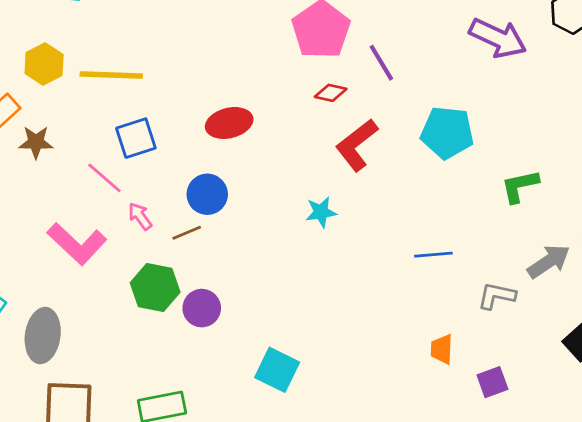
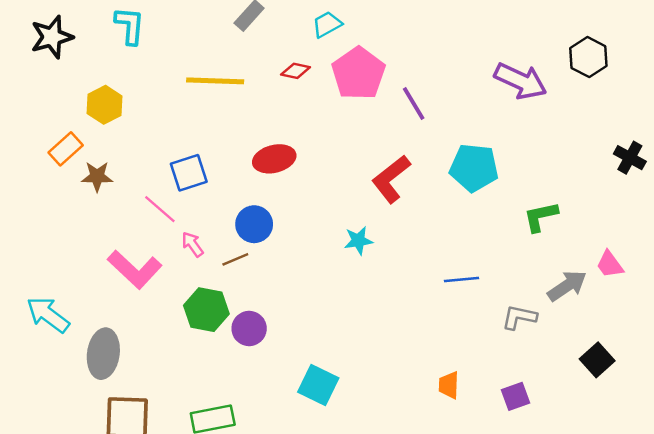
yellow line: (111, 75) -> (215, 81), moved
red diamond: (331, 93) -> (296, 71), moved
orange trapezoid: (442, 349) -> (449, 385), moved

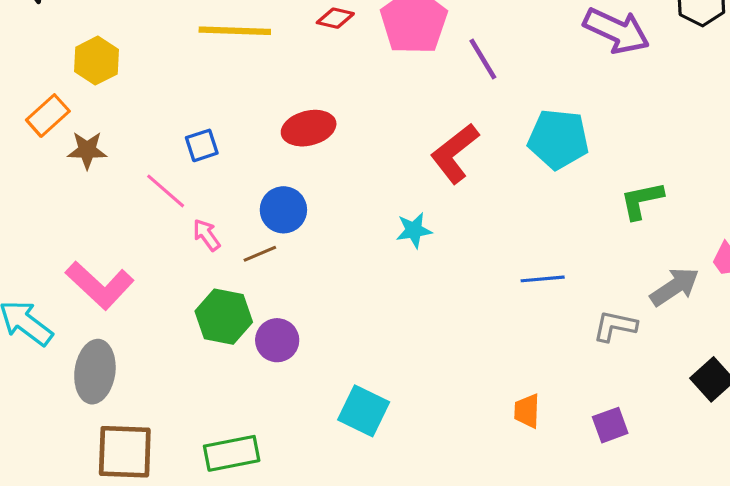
blue square: (189, 173) -> (202, 145), size x0.7
pink L-shape: (135, 269) -> (100, 285), moved

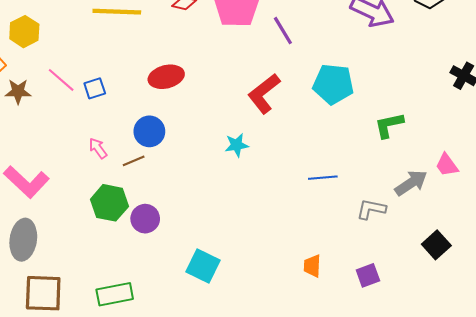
pink line: (166, 191) -> (61, 80), moved

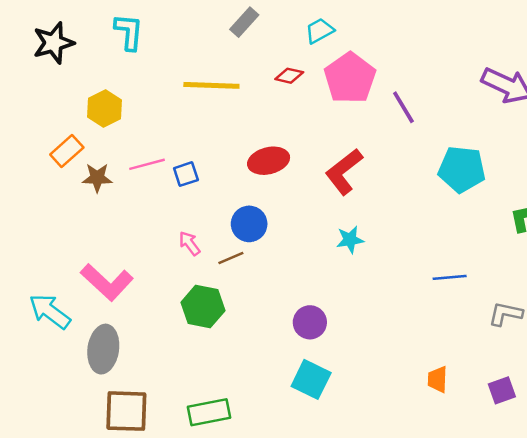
pink line: (61, 80) -> (147, 164), turned -56
red L-shape: (264, 94) -> (344, 172), moved
purple circle: (145, 219) -> (310, 322), moved

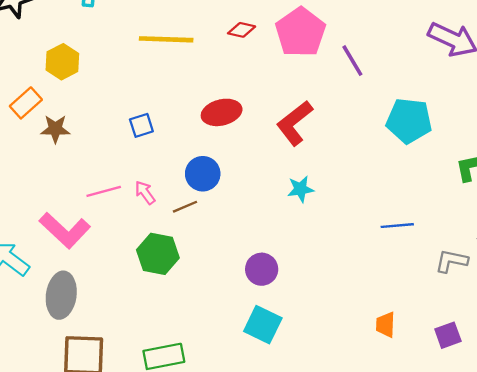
pink line: (147, 164) -> (104, 191), moved

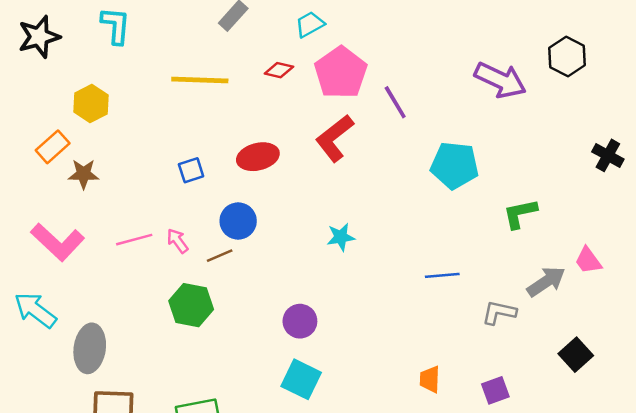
red L-shape: (295, 123) -> (335, 138), moved
blue square: (141, 125) -> (191, 170), moved
pink L-shape: (65, 230) -> (58, 242), moved

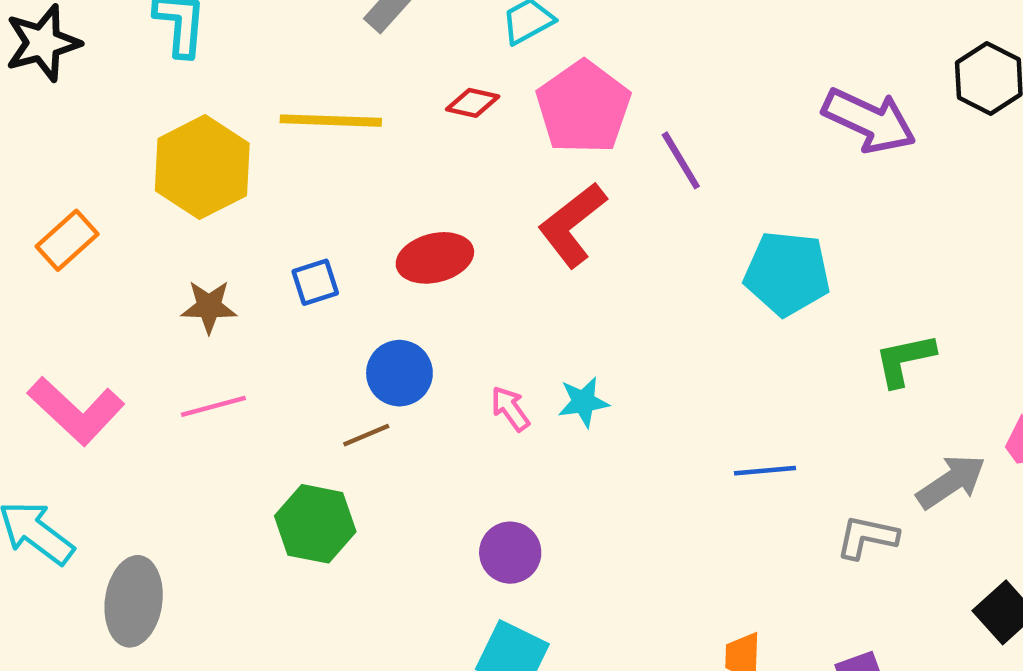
yellow hexagon: (91, 103) -> (202, 167), moved, size x1.5
brown star: (84, 174) -> (209, 307), moved
pink arrow: (178, 241) -> (510, 409), moved

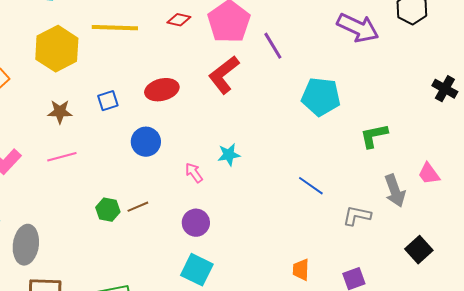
pink arrow: (510, 409) -> (194, 173), moved
brown line: (366, 435) -> (138, 207), moved
blue line: (765, 471) -> (311, 186), turned 40
gray arrow: (951, 482) -> (395, 191), turned 104
green hexagon: (315, 524) -> (108, 210), size x0.7

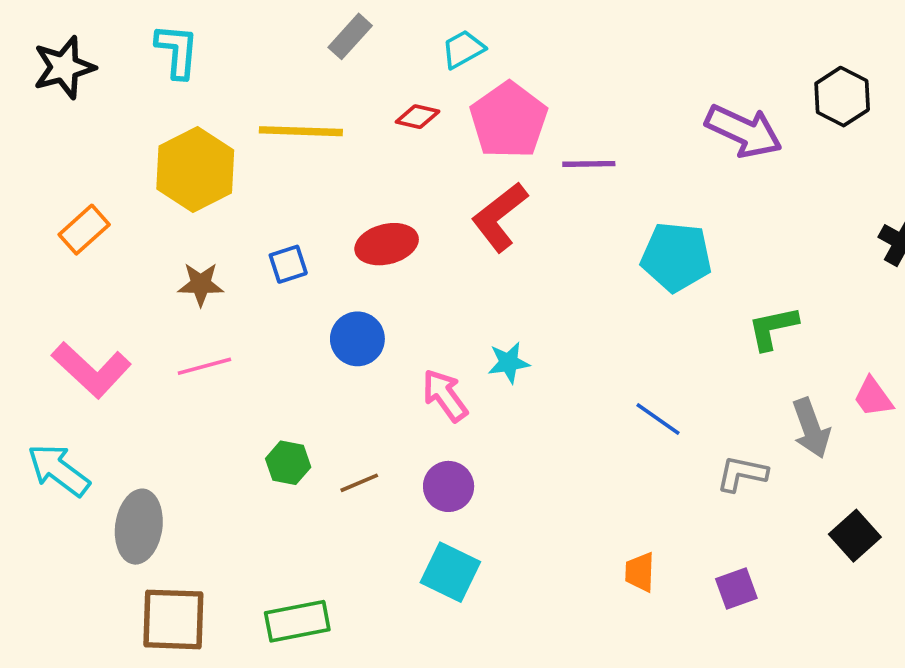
purple line: (273, 46) -> (589, 164), turned -60
pink arrow: (194, 173) -> (445, 395), size x1.4
brown line: (138, 207) -> (359, 483), moved

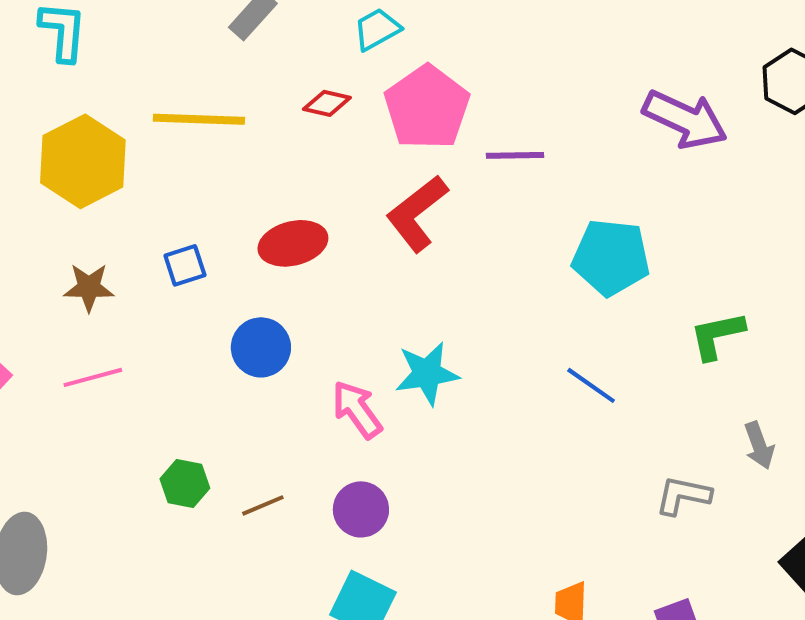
cyan star: (509, 363) -> (427, 373), size x1.4
blue line: (658, 419) -> (591, 385), moved
gray arrow: (811, 428) -> (759, 445), size x0.7

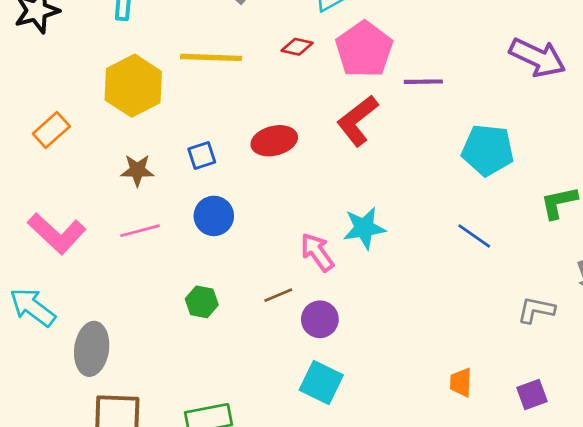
blue circle: (261, 347) -> (214, 216), moved
brown line: (263, 505) -> (278, 295), moved

